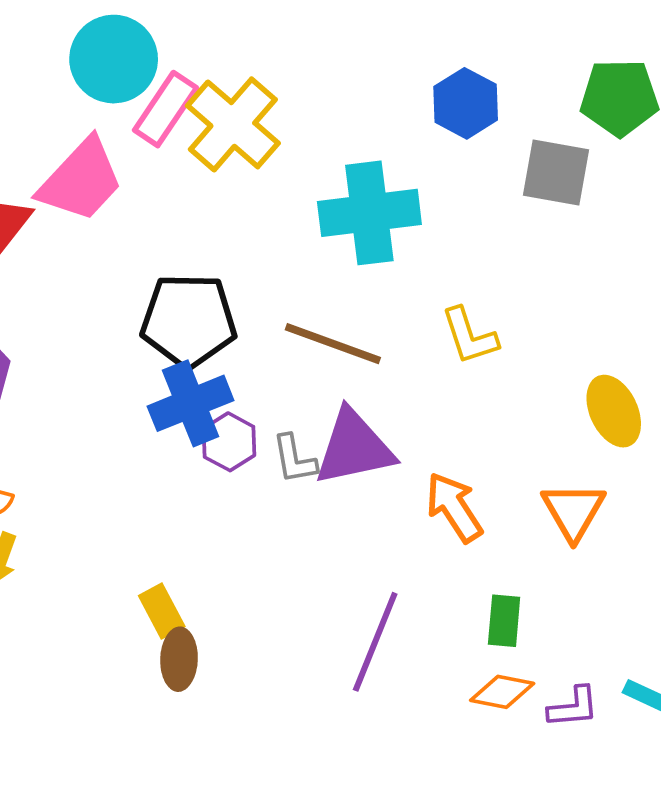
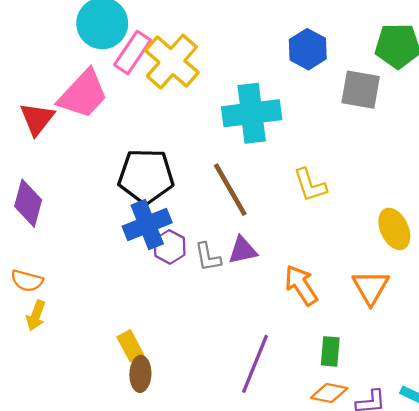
brown line: (333, 344) -> (230, 190), turned 40
purple triangle: (354, 448) -> (243, 250), size x0.6

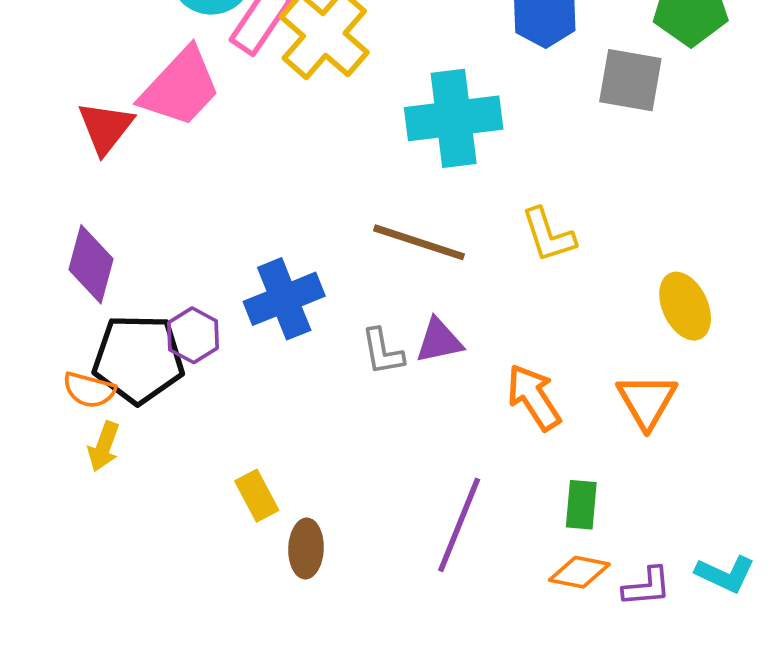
black pentagon: (146, 176) -> (138, 359), moved
brown line: (230, 190) -> (419, 242), turned -42
purple hexagon: (170, 247) -> (193, 335), moved
brown ellipse: (140, 374) -> (306, 548), moved

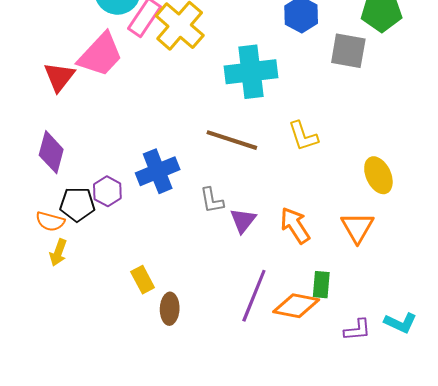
purple triangle: (439, 341) -> (243, 220), moved, turned -40
black pentagon: (138, 359) -> (77, 204), size x0.7
orange diamond: (579, 572) -> (296, 306), moved, size x1.4

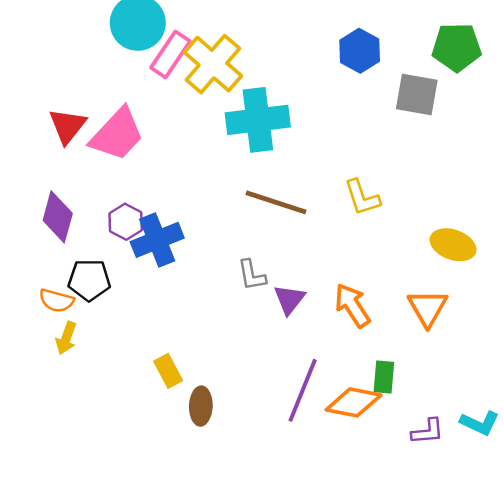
pink trapezoid: (100, 55) -> (117, 134), moved
cyan cross: (251, 72) -> (258, 120), moved
blue cross: (158, 171) -> (157, 240), moved
yellow ellipse: (378, 175) -> (453, 245), turned -45
purple hexagon: (107, 191) -> (126, 222), moved

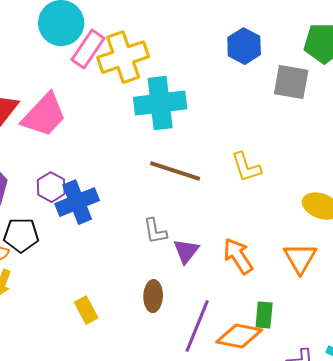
yellow cross: (213, 64) -> (123, 57), turned 30
brown ellipse: (201, 406) -> (153, 296), moved

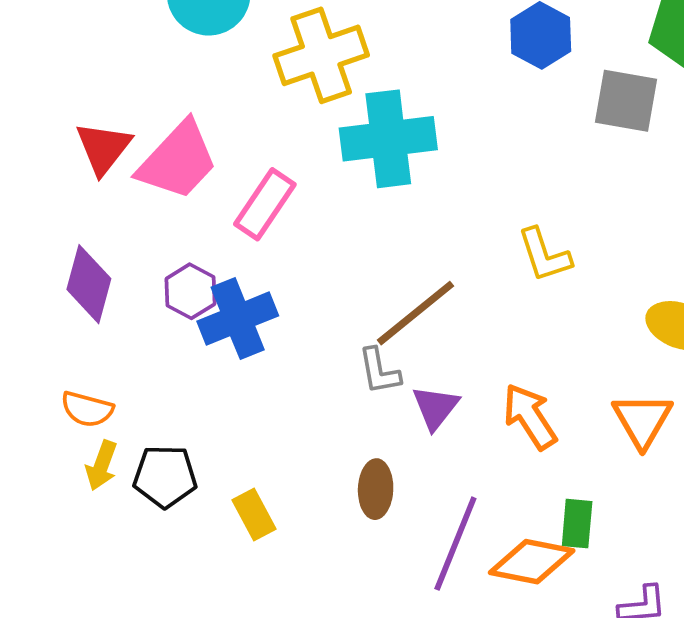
pink rectangle: (88, 49) -> (265, 204), moved
brown line: (175, 171) -> (416, 313), moved, turned -57
black pentagon: (21, 235) -> (165, 476), moved

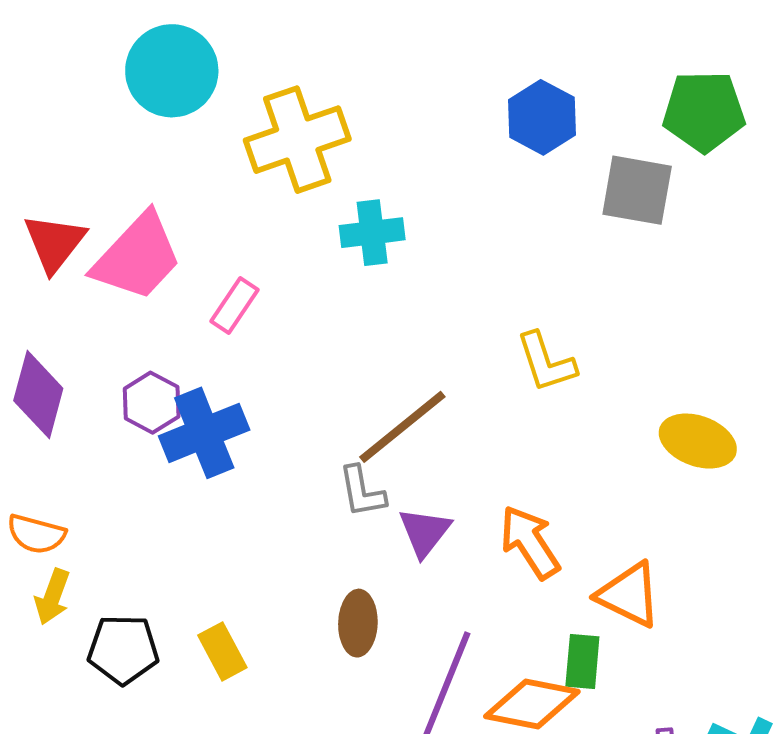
cyan cross: (388, 139) -> (372, 233), size x0.6
pink rectangle: (265, 204) -> (235, 305), size x0.7
orange triangle: (642, 420) -> (629, 595), moved, turned -34
black pentagon: (165, 476) -> (123, 649), moved

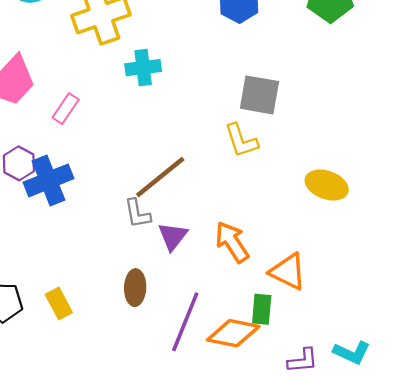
gray square: (637, 190) -> (259, 95), moved

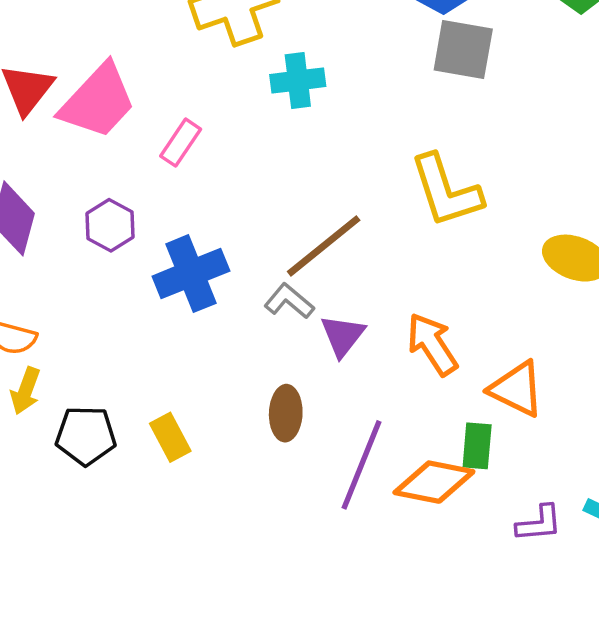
gray square: (259, 95) -> (463, 50), moved
yellow L-shape: (241, 141) -> (446, 191), size x1.4
blue cross: (49, 180) -> (191, 274), moved
gray L-shape: (137, 214) -> (289, 301), turned 140

